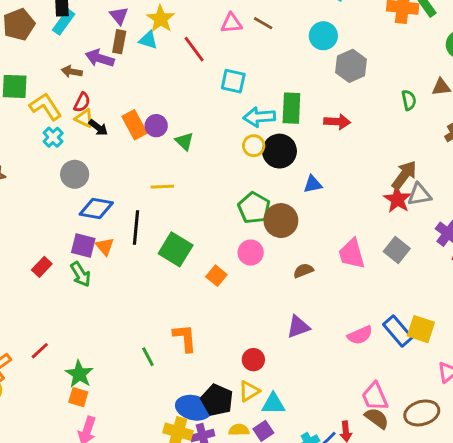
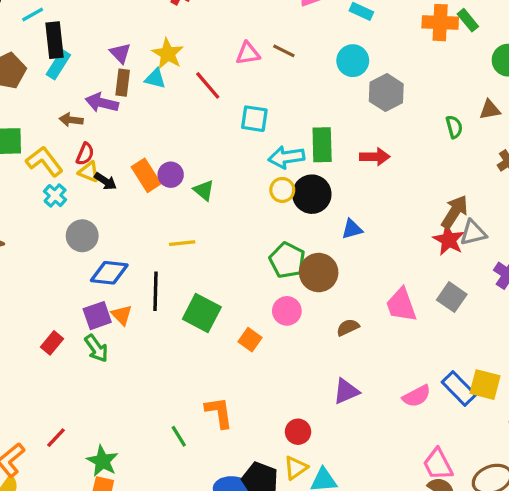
purple square: (83, 245) -> (97, 316), turned -30

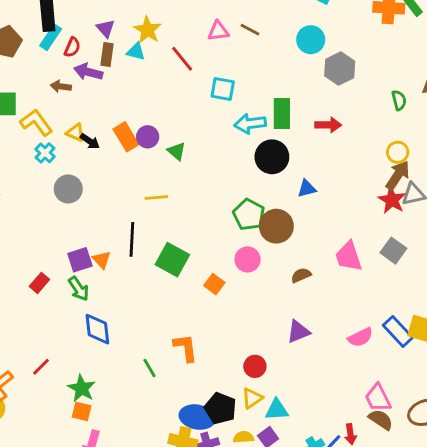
red semicircle: (85, 154) -> (72, 47), moved
yellow circle: (282, 190) -> (398, 152), moved
blue diamond: (109, 273) -> (97, 329), moved, turned 76

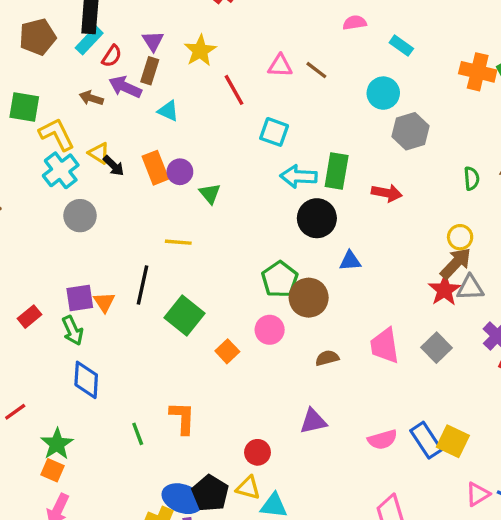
cyan triangle: (136, 52) -> (168, 111), moved
cyan cross: (45, 153) -> (61, 170), size x1.5
yellow triangle: (252, 398) -> (248, 488), turned 40

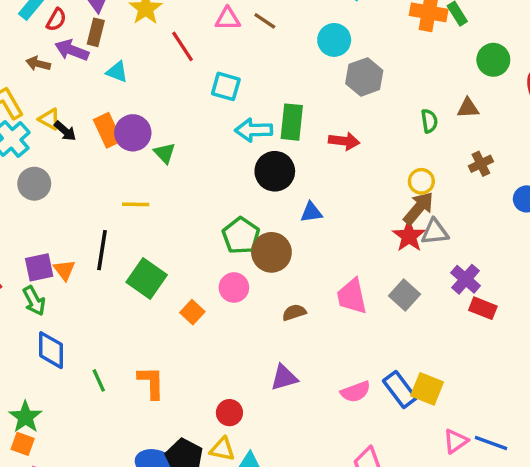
purple circle: (180, 172) -> (133, 133), size x1.4
green line: (138, 434) -> (99, 380), moved

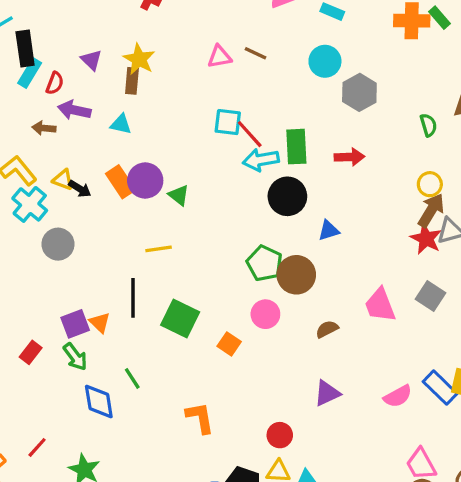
brown rectangle: (96, 32) -> (132, 81), moved
red line: (182, 46) -> (250, 134), moved
green line: (99, 380) -> (132, 378), moved

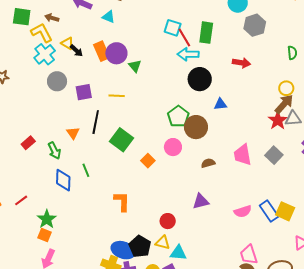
brown arrow: (44, 128) -> (52, 18), moved
green rectangle: (296, 147) -> (206, 33), moved
purple square: (75, 324) -> (84, 92), moved

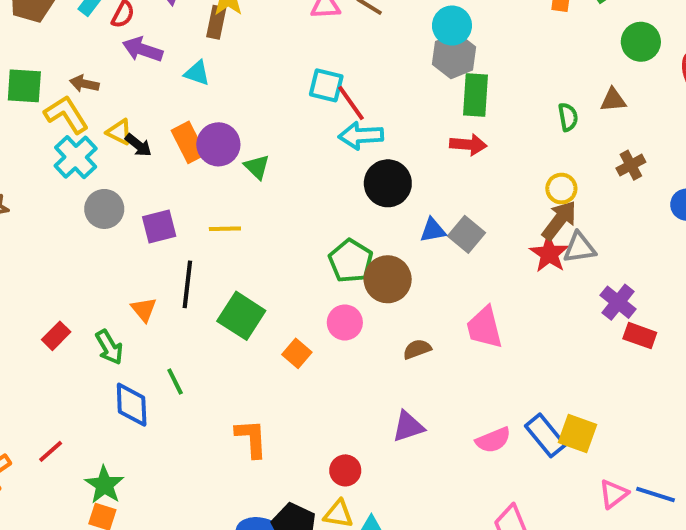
gray hexagon: (255, 25) -> (454, 56), moved
green rectangle: (206, 33) -> (475, 95), moved
gray square: (274, 155) -> (466, 234), moved

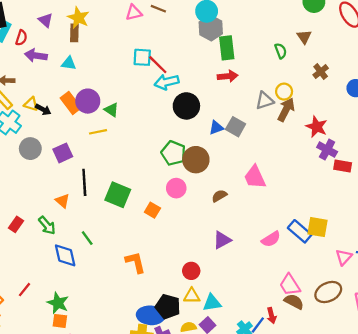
brown triangle: (613, 100) -> (304, 37), turned -49
yellow line: (225, 229) -> (98, 132), moved
gray triangle: (580, 248) -> (265, 101), moved
red star: (549, 254) -> (317, 127), moved

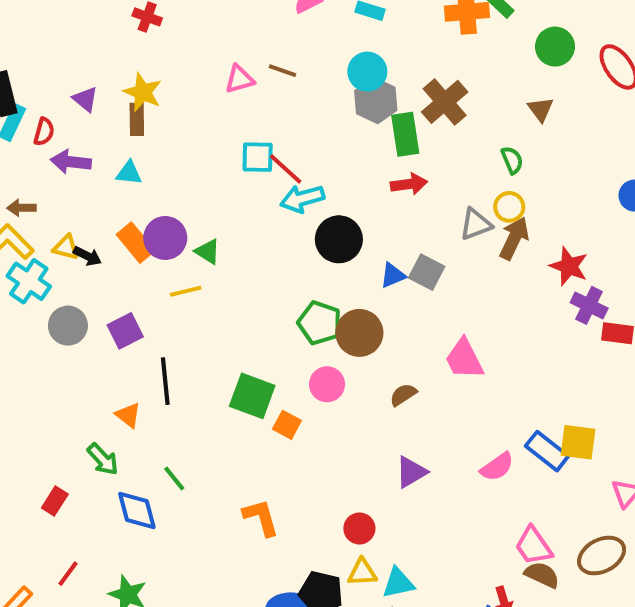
green semicircle: (281, 51) -> (512, 160), moved
brown cross: (321, 72) -> (445, 102), moved, size x1.6
green square: (118, 195) -> (252, 396), moved
red rectangle: (16, 224) -> (55, 501), moved

